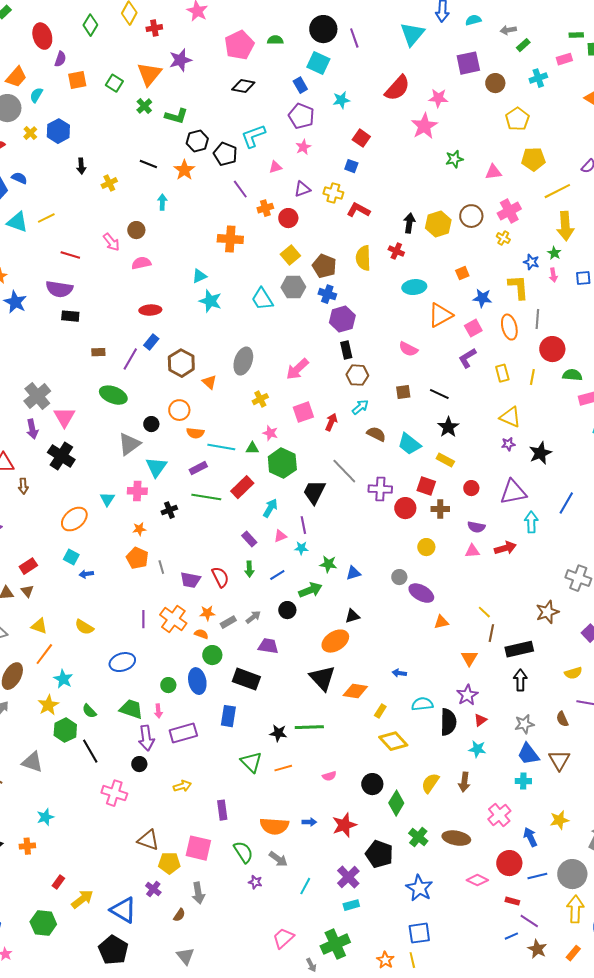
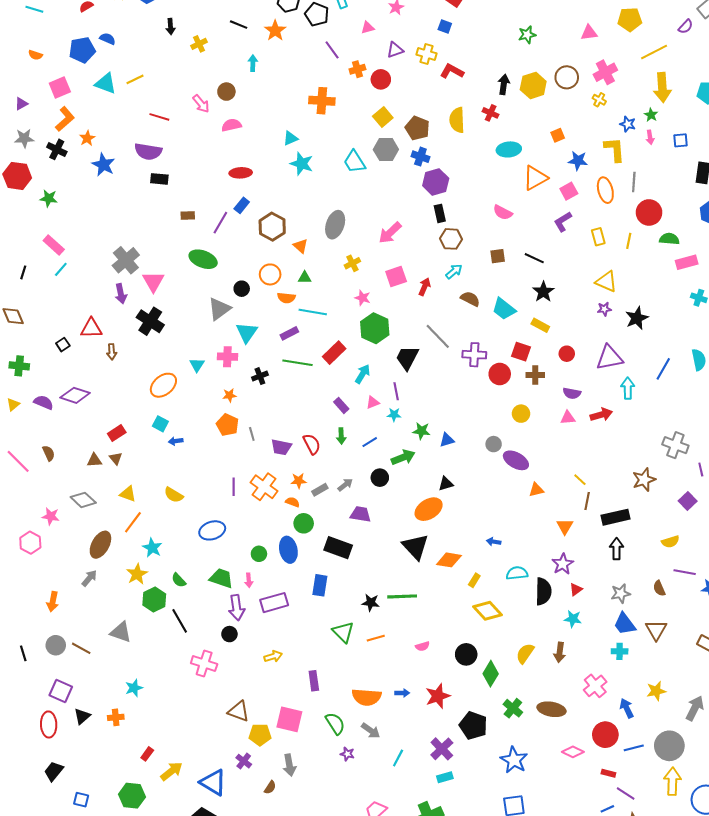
green star: (454, 159) -> (527, 35), moved
green triangle: (252, 448) -> (305, 277), moved

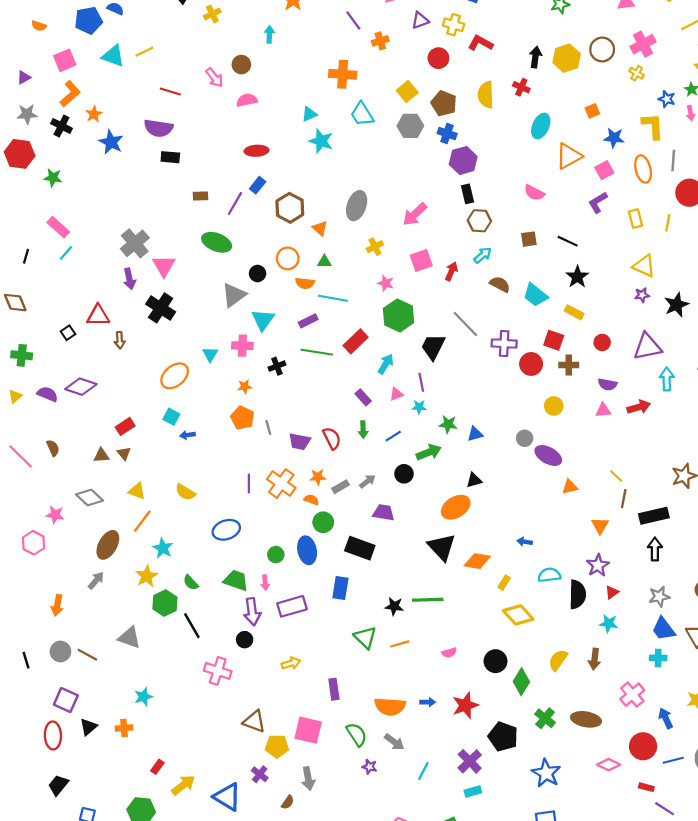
red circle: (381, 79) -> (438, 58), moved
cyan ellipse: (509, 149) -> (541, 126), turned -60
cyan trapezoid: (354, 162) -> (362, 114), moved

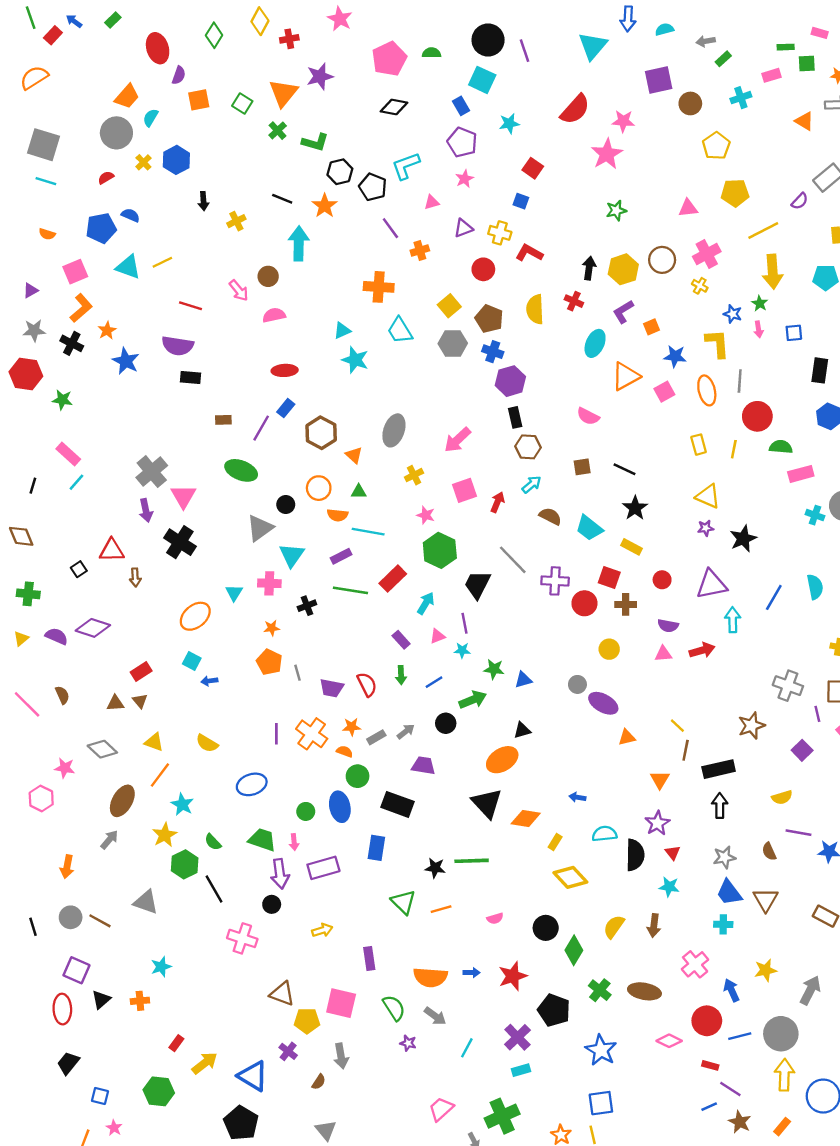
cyan arrow: (269, 34) -> (299, 243), size x1.8
purple L-shape: (598, 202) -> (623, 312), moved
red triangle: (612, 592) -> (673, 853), turned -32

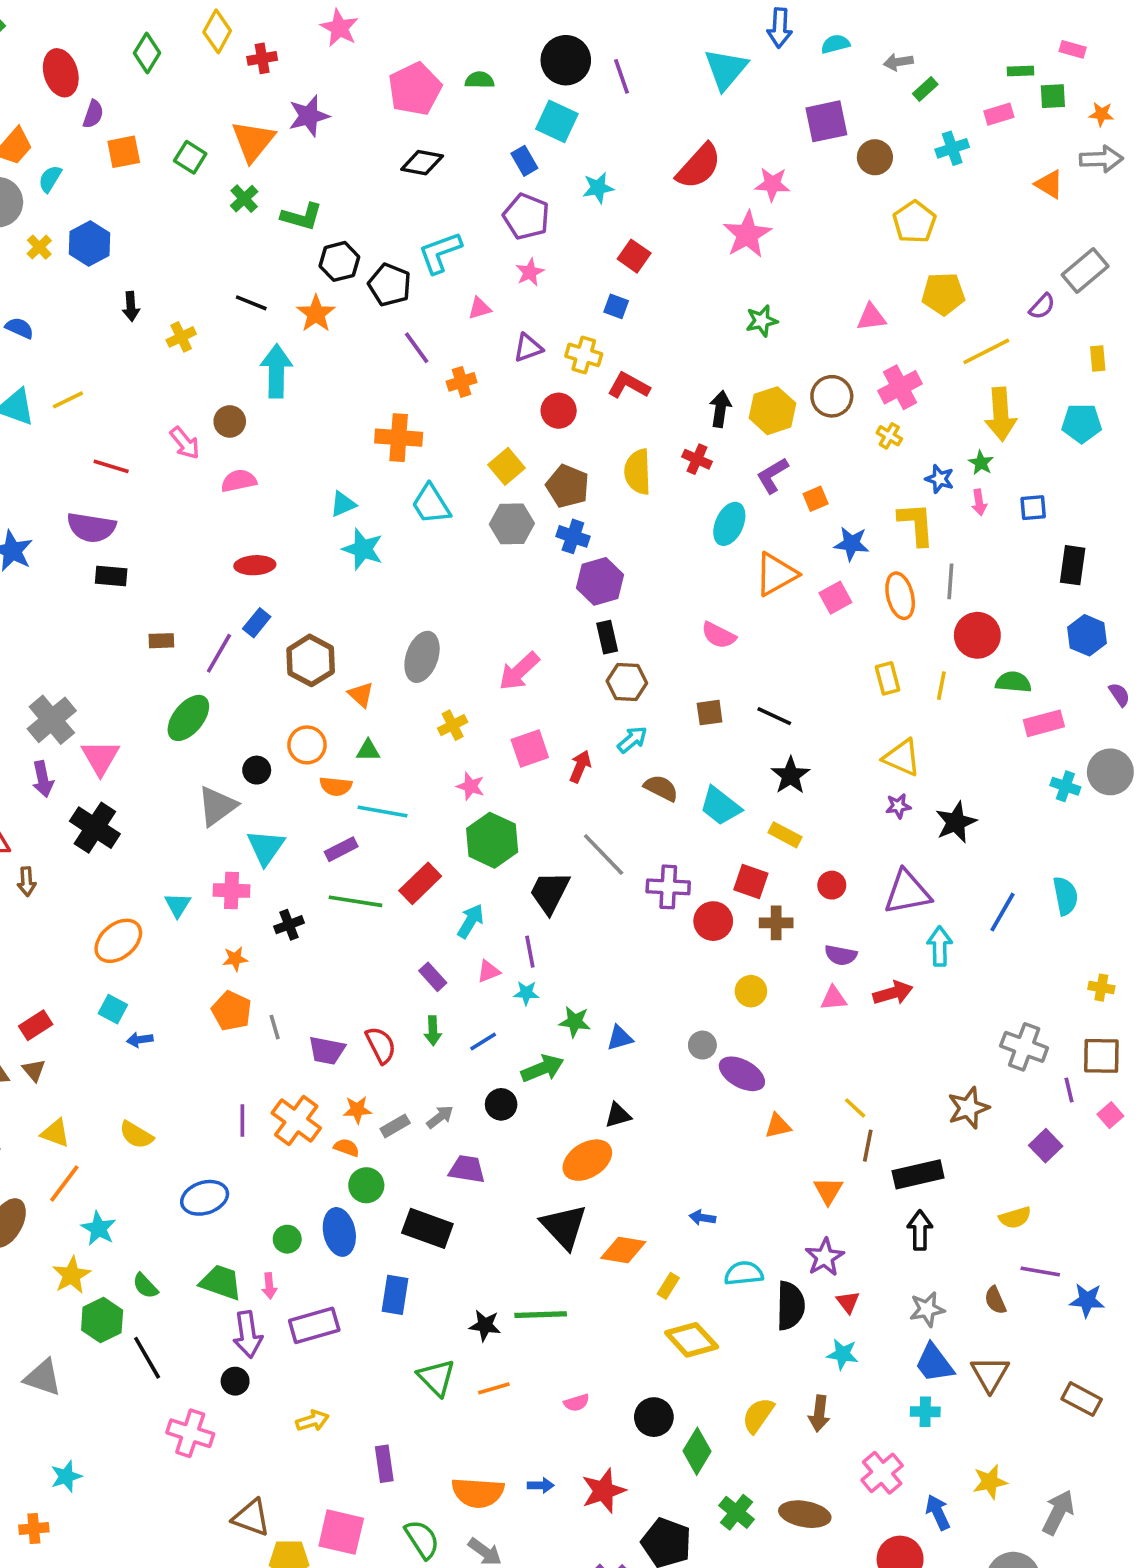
green ellipse: (241, 470) -> (188, 718), turned -72

